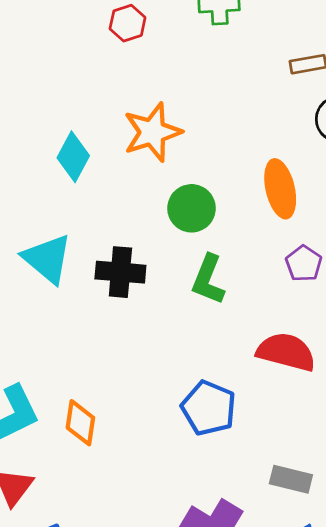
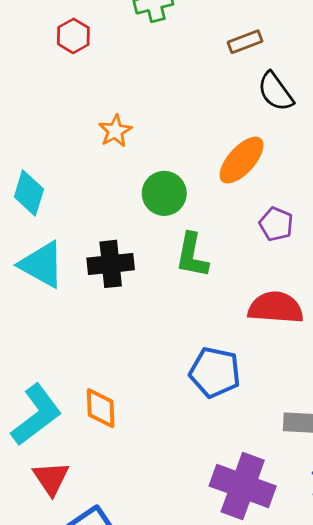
orange star: (152, 132) -> (115, 131), size x0.6
cyan diamond: (73, 157) -> (29, 193), moved
orange ellipse: (280, 189) -> (242, 160), turned 66

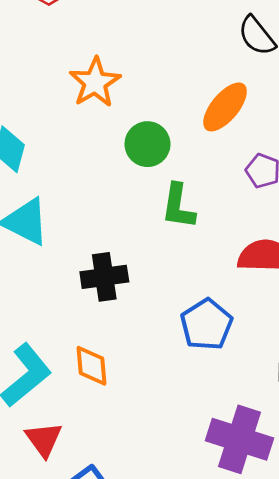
orange star: (115, 131) -> (95, 82), size x1.5
black cross: (111, 264) -> (104, 277), moved
blue pentagon: (215, 372) -> (206, 325), turned 30

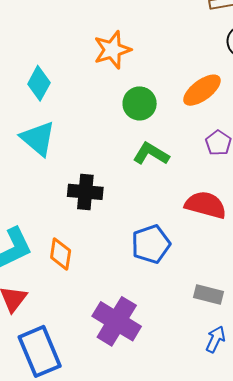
green L-shape: (178, 206) -> (151, 154), turned 99
purple cross: (240, 439) -> (117, 321), moved

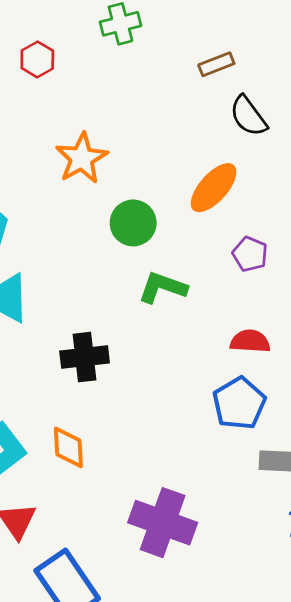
red semicircle: (206, 205) -> (250, 341), size x0.7
blue pentagon: (151, 244) -> (239, 403), moved

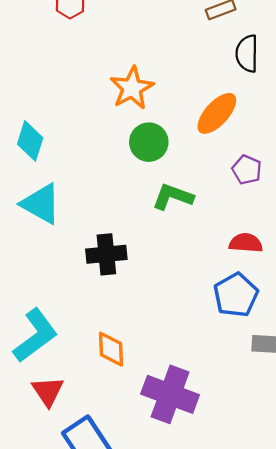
black semicircle: (248, 116) -> (247, 54), turned 36
orange star: (82, 158) -> (132, 88), moved
orange diamond: (68, 447) -> (111, 349), moved

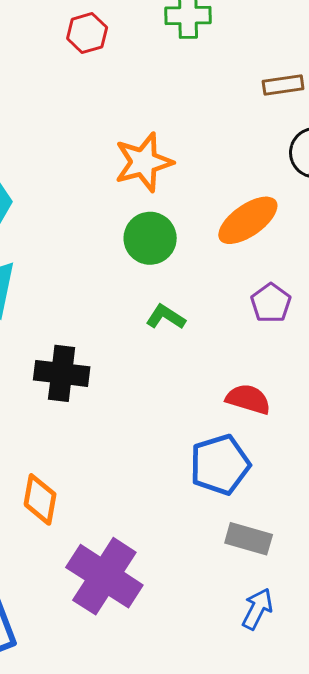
green L-shape: (173, 197) -> (166, 317), size x0.7

